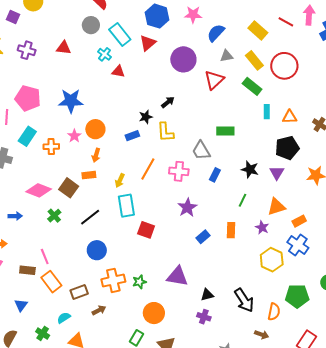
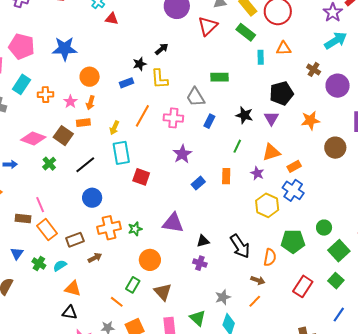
orange triangle: (290, 117) -> (284, 48), moved
pink star: (74, 136) -> (70, 102), moved
green cross: (43, 333) -> (39, 264), moved

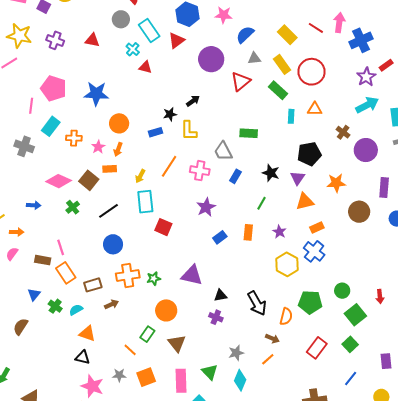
orange triangle: (271, 152) -> (305, 202), moved

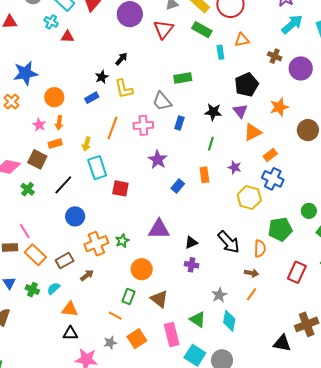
orange cross: (74, 138) -> (11, 102), moved, turned -35

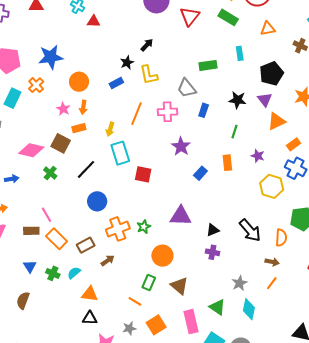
cyan rectangle: (220, 52) -> (240, 53), moved

